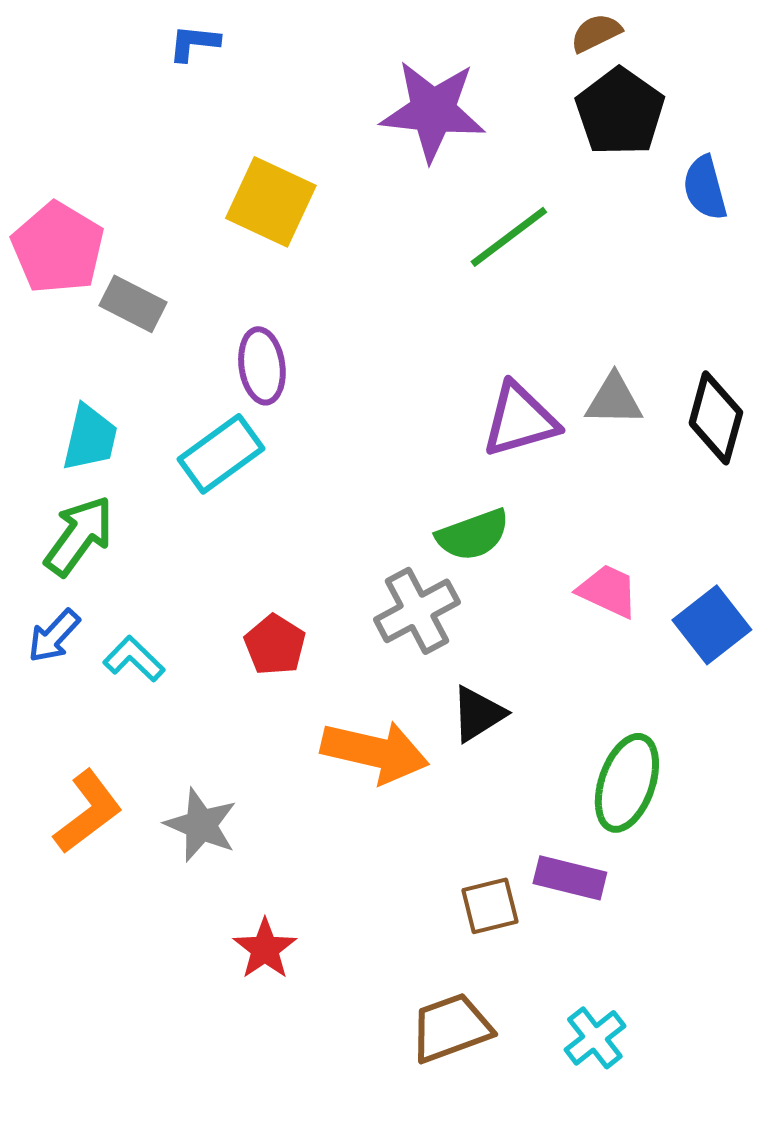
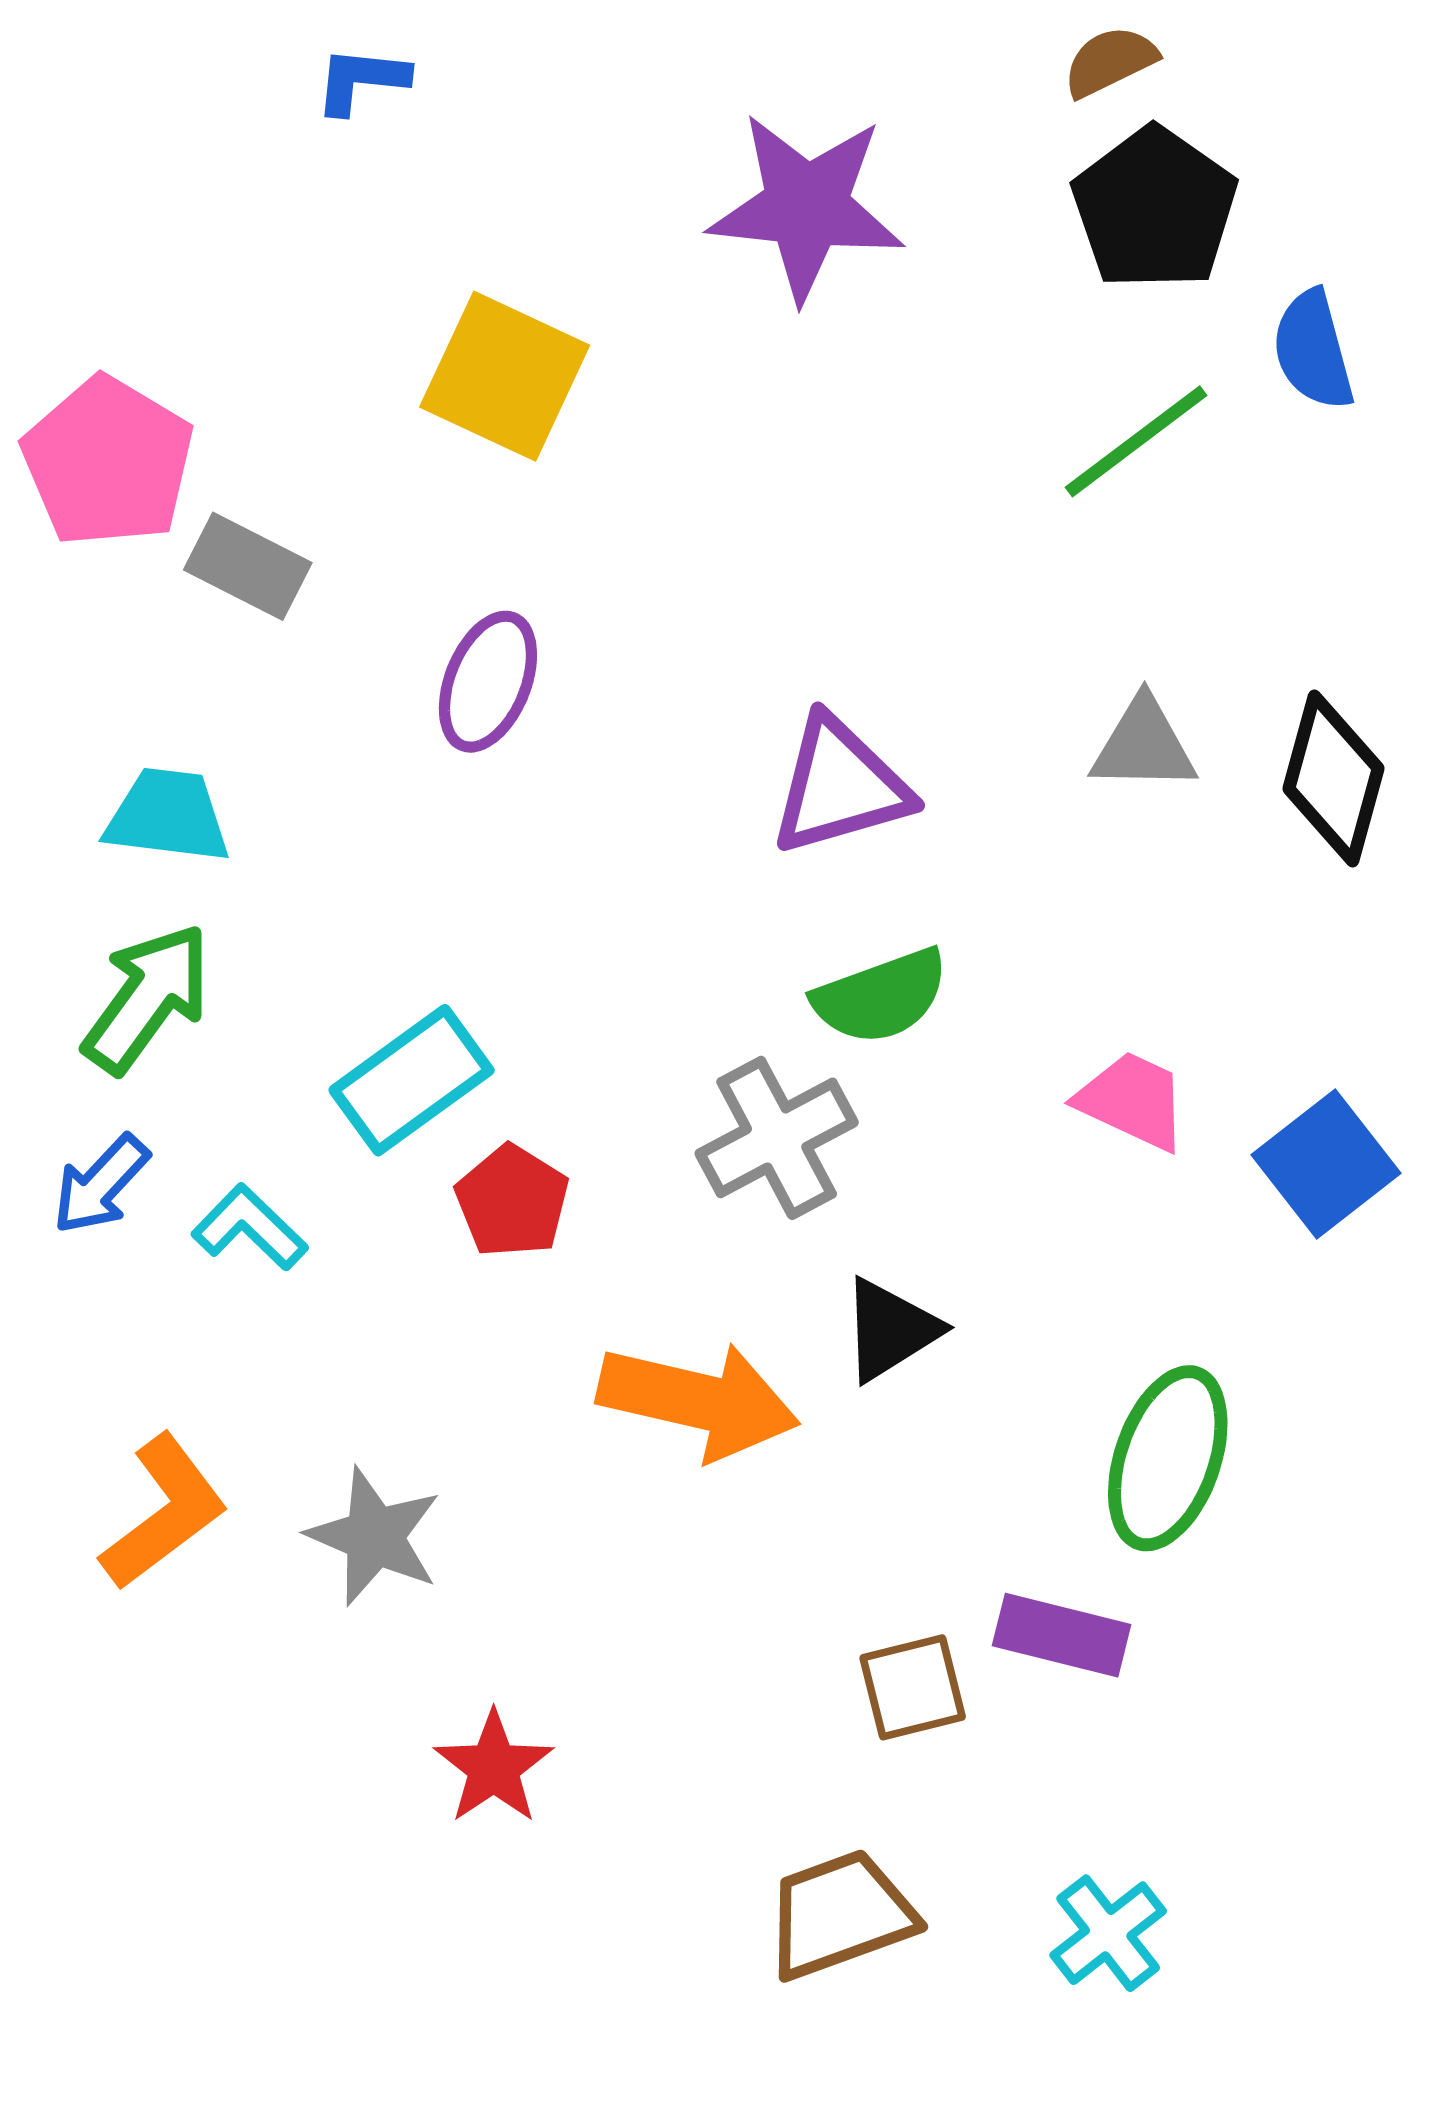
green line: (509, 237) -> (1136, 441), moved
purple ellipse: (262, 366) -> (488, 682), turned 30
purple triangle: (520, 420) -> (840, 786), moved
cyan trapezoid: (90, 438) -> (168, 816), turned -96
cyan rectangle: (221, 454) -> (412, 1080), moved

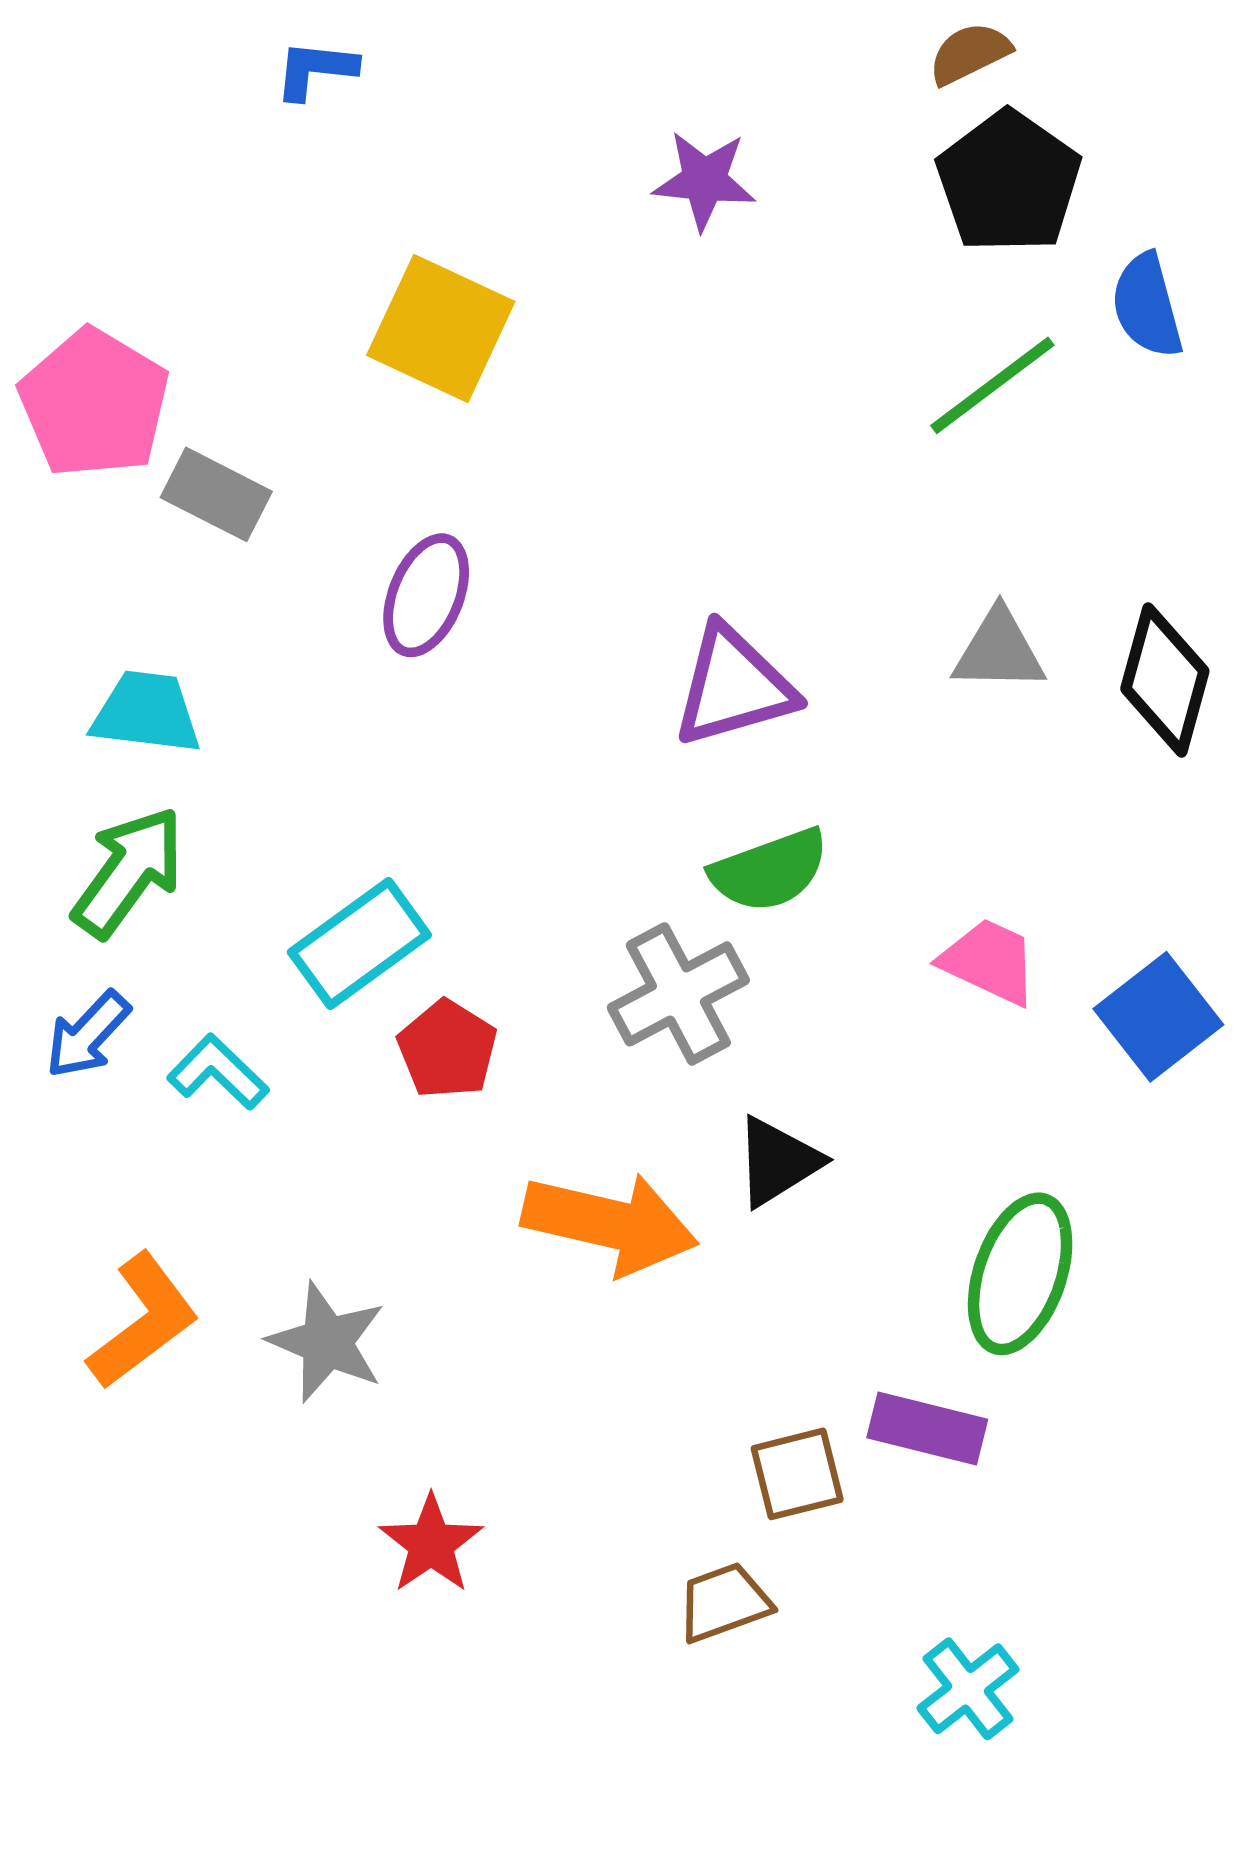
purple star: (806, 207) -> (704, 180), size x0.6
brown trapezoid: (840, 1915) -> (724, 1603), moved, size x0.7

